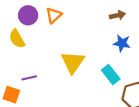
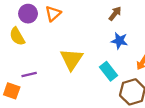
brown arrow: (117, 15) -> (115, 14), turned -40

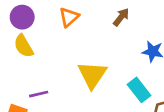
purple circle: (28, 14) -> (22, 17), moved
brown arrow: (115, 14) -> (121, 17), moved

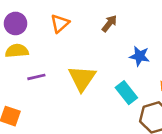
yellow semicircle: (24, 46) -> (17, 51), turned 115
purple line: (39, 94) -> (36, 77), moved

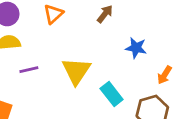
cyan rectangle: (126, 93) -> (112, 94), moved

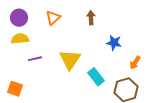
brown arrow: (105, 14) -> (91, 18), turned -40

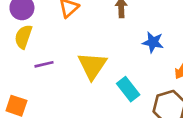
yellow semicircle: (20, 39) -> (23, 37), turned -66

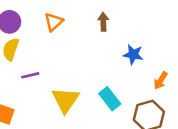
yellow triangle: (92, 66) -> (65, 100), moved

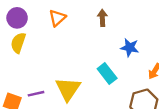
purple line: (30, 75) -> (36, 94), moved
cyan rectangle: (110, 99) -> (107, 74), moved

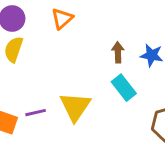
brown arrow: (102, 18) -> (118, 52), moved

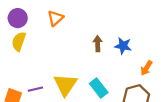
cyan rectangle: (124, 88) -> (99, 88), moved

